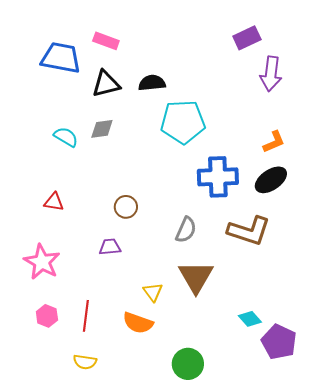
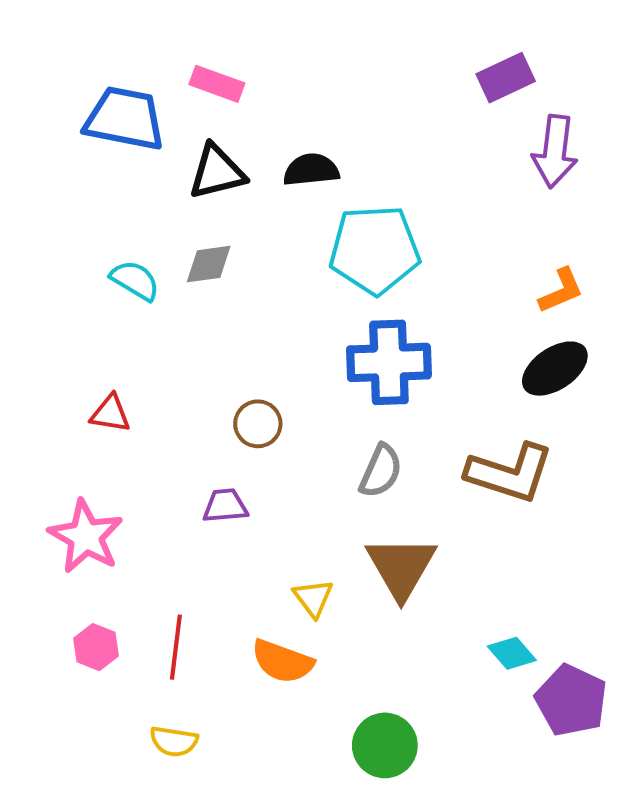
blue cross: (218, 177) -> (389, 362), moved

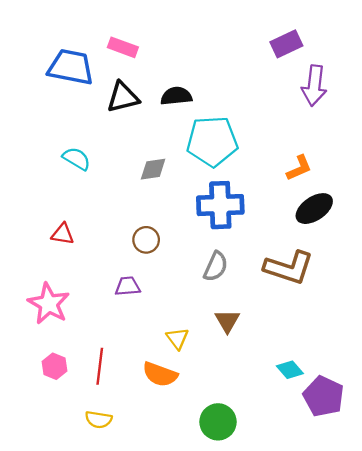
gray diamond: (209, 264) -> (153, 169), moved
orange L-shape: (561, 291) -> (299, 168), moved
brown triangle: (401, 567) -> (227, 321), size x0.6

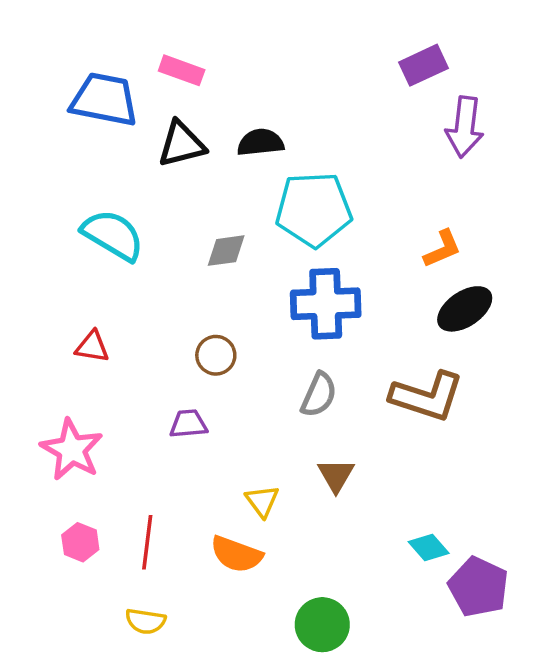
cyan semicircle: (77, 159) -> (113, 235), size x1.5

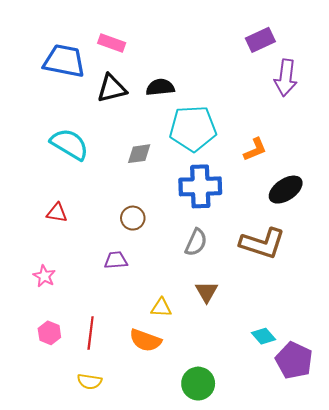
orange L-shape: (442, 249) -> (255, 150), moved
pink star: (72, 450) -> (44, 276), size x0.6
yellow triangle: (262, 501) -> (161, 308), turned -50

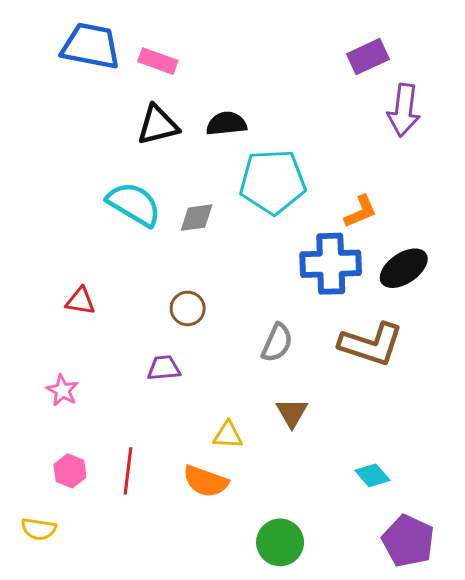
blue trapezoid: (64, 61) -> (91, 46), moved
cyan semicircle: (70, 144) -> (134, 204), moved
blue cross: (200, 186) -> (331, 264), moved
purple pentagon: (294, 360) -> (408, 541), moved
yellow semicircle: (90, 381) -> (39, 529), moved

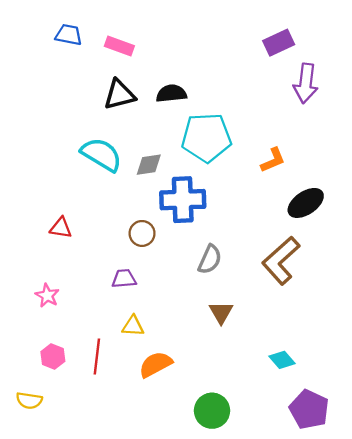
blue trapezoid: (91, 46) -> (69, 35), size x0.6
blue cross: (331, 264) -> (183, 200), moved
brown L-shape: (371, 344) -> (281, 261), turned 120
yellow triangle: (228, 435) -> (133, 326), moved
orange semicircle: (206, 481) -> (156, 364), turned 132

